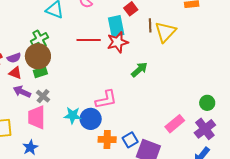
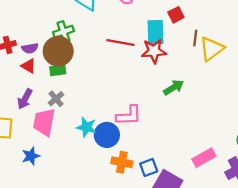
purple arrow: (22, 92) -> (25, 99), moved, turned -96

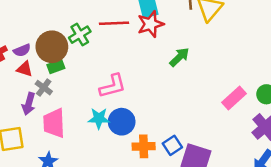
green cross: (63, 32) -> (80, 35), moved
gray cross: (56, 99) -> (44, 88), moved
pink L-shape: (129, 115) -> (113, 86), moved
pink rectangle: (204, 158) -> (234, 98), moved

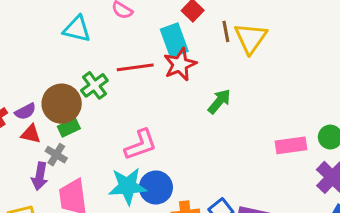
pink rectangle: (234, 98) -> (291, 145), turned 40
cyan star: (99, 118) -> (127, 186), size x1.4

